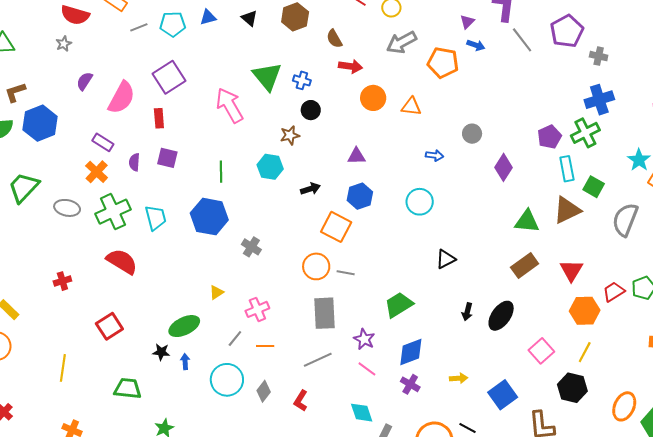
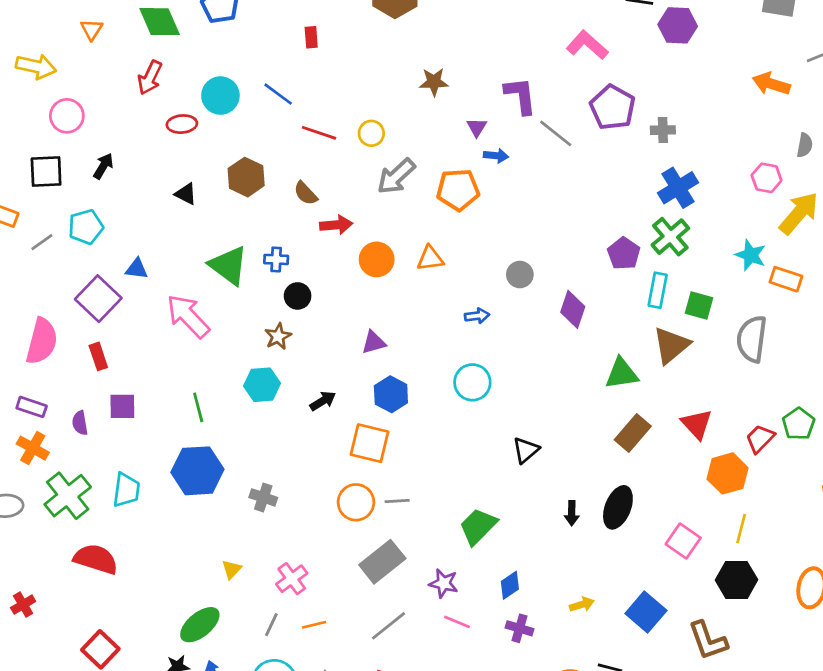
blue triangle: (208, 17) -> (137, 269), moved, turned 36
cyan rectangle: (567, 169) -> (658, 290), turned 35
cyan trapezoid: (156, 218) -> (126, 490), turned 36
gray rectangle: (325, 313) -> (382, 562), turned 68
blue diamond: (411, 352) -> (510, 585), size x0.7

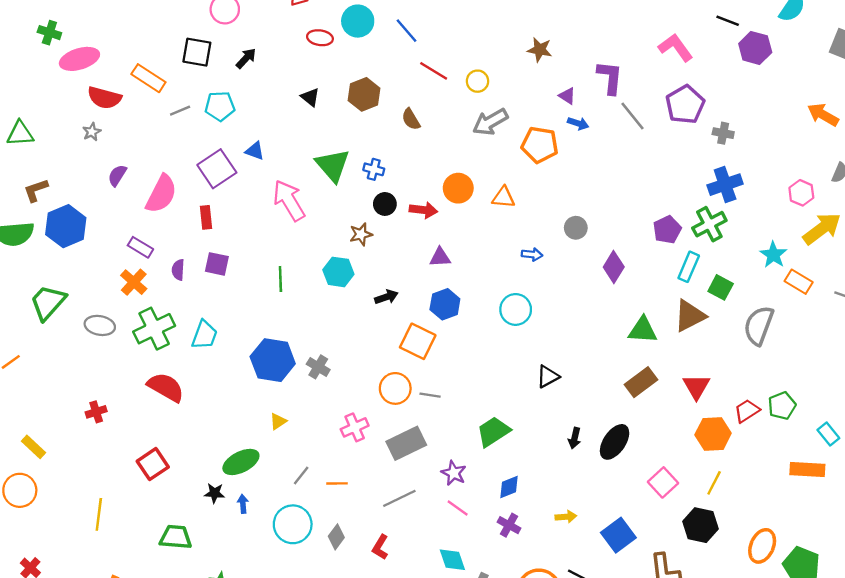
purple triangle: (477, 127) -> (567, 96), turned -42
red arrow: (336, 225) -> (423, 210), moved
blue hexagon: (197, 471) -> (273, 360), moved
pink cross: (292, 579) -> (355, 427), moved

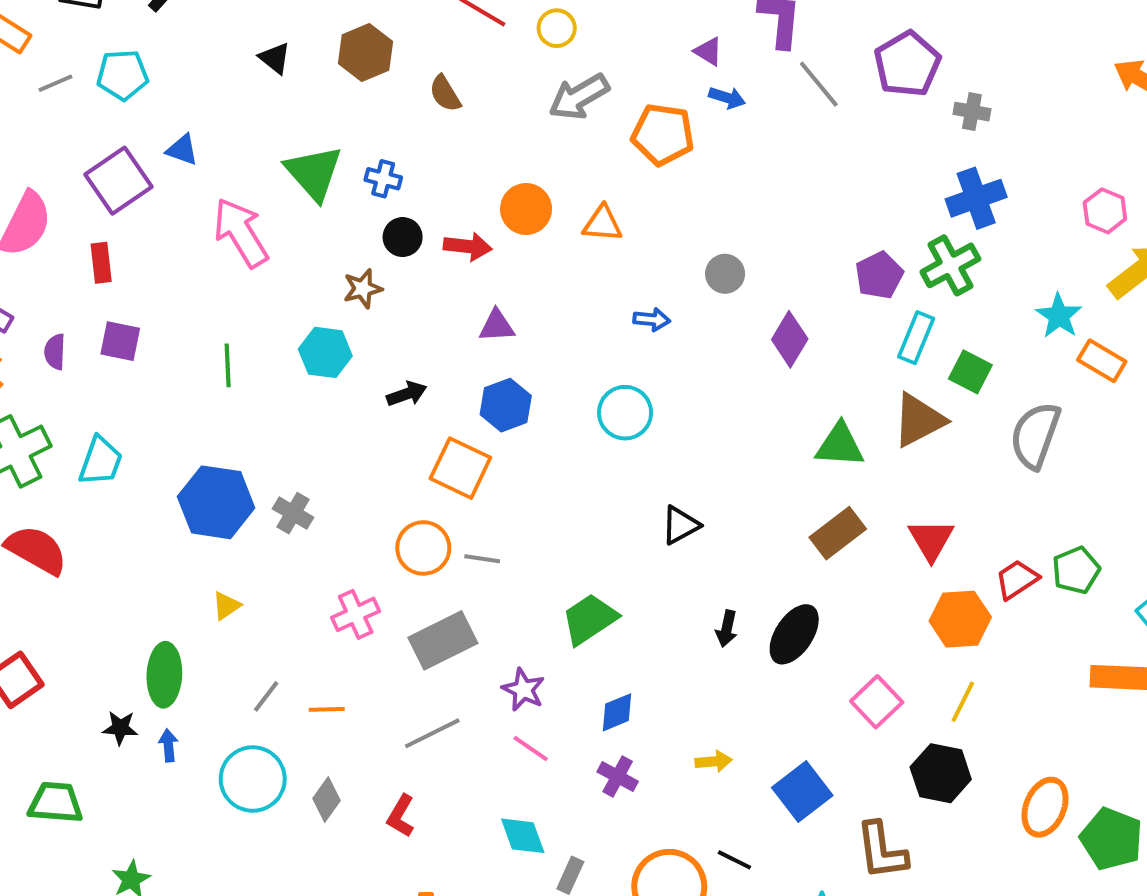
green ellipse: (241, 462) -> (164, 675), turned -60

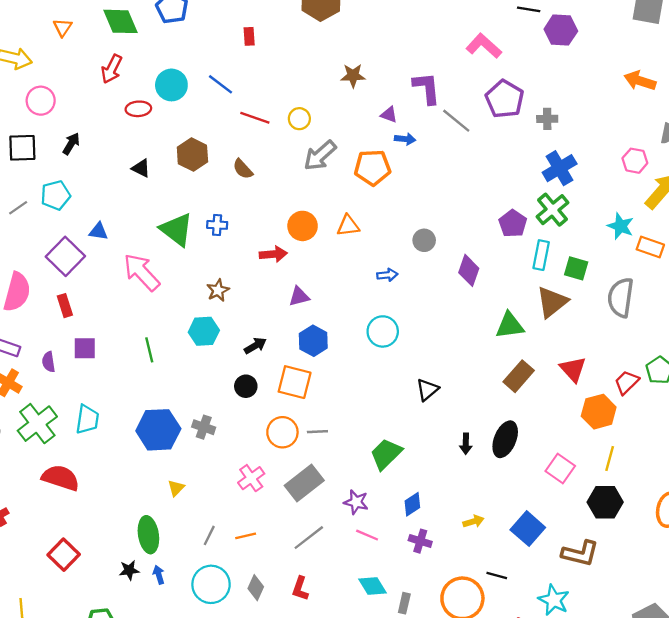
black circle: (403, 237) -> (246, 386), moved
brown L-shape: (882, 851) -> (580, 553), turned -57

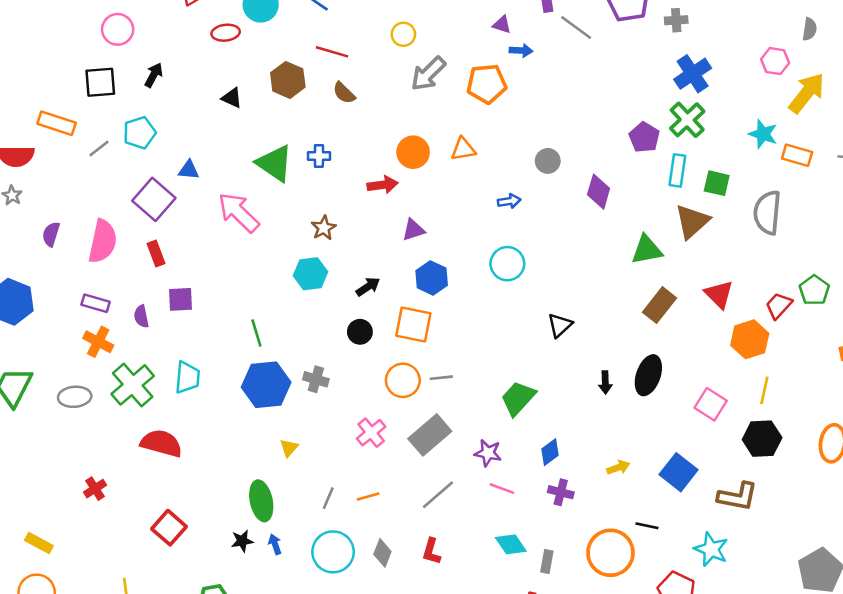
red line: (255, 118) -> (332, 52), moved
green line: (149, 350) -> (256, 333), moved

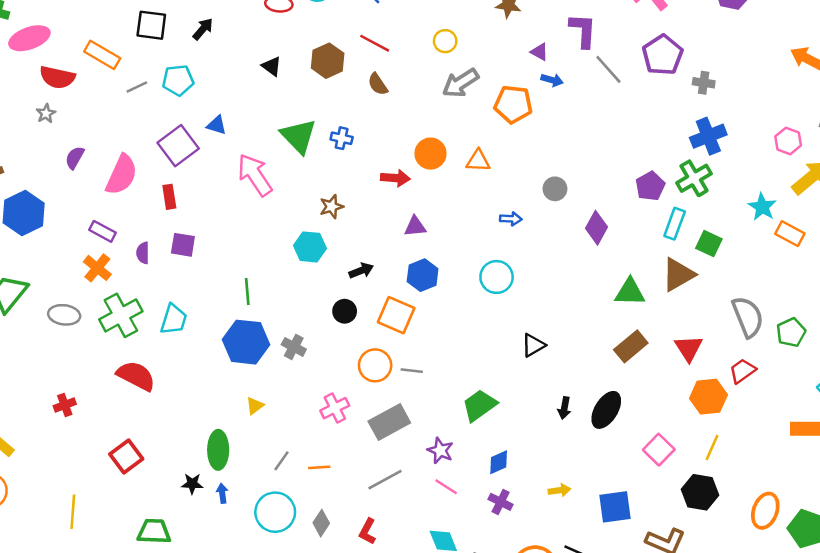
gray semicircle: (767, 212) -> (748, 317), moved, turned 141
green pentagon: (814, 290) -> (791, 332), moved
blue square: (678, 472) -> (615, 507), turned 32

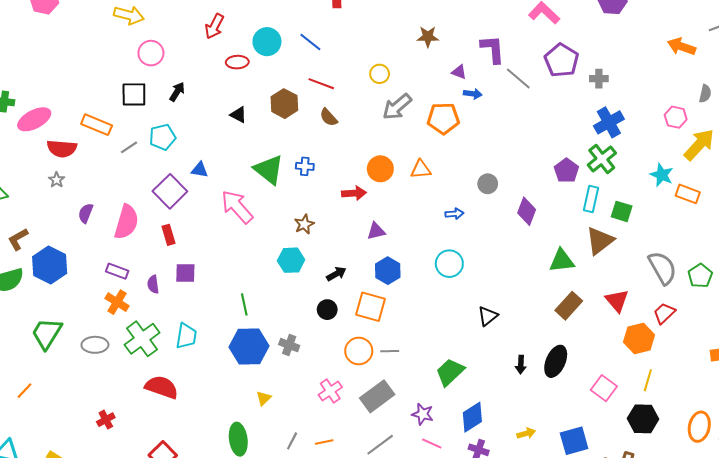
blue diamond: (499, 462) -> (472, 417), size x1.4

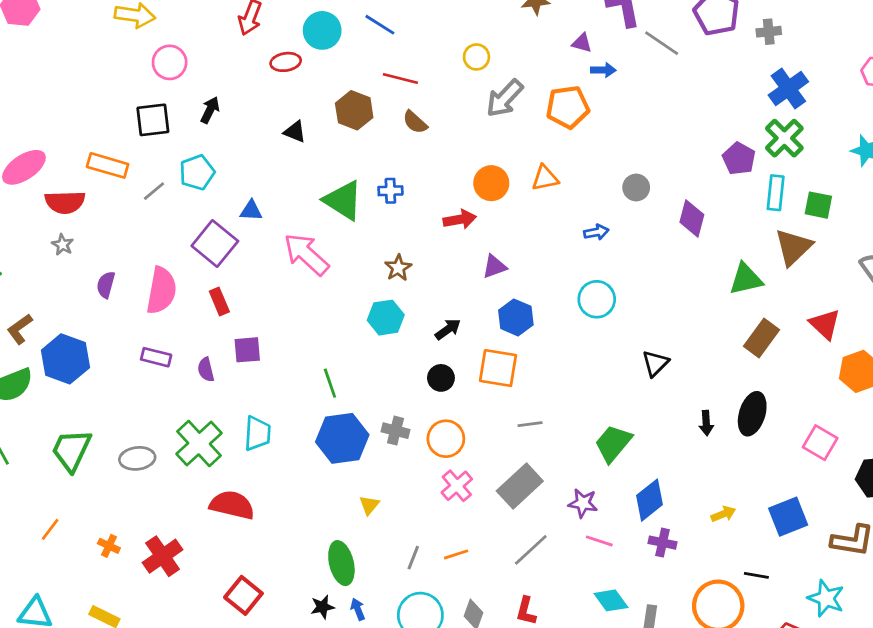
orange cross: (117, 302) -> (109, 546), moved, size x0.7
orange circle: (359, 351) -> (446, 439), moved
red cross: (106, 420) -> (163, 556), size x1.6

